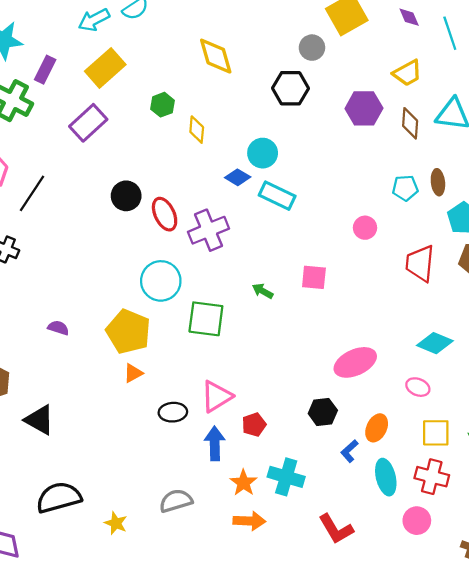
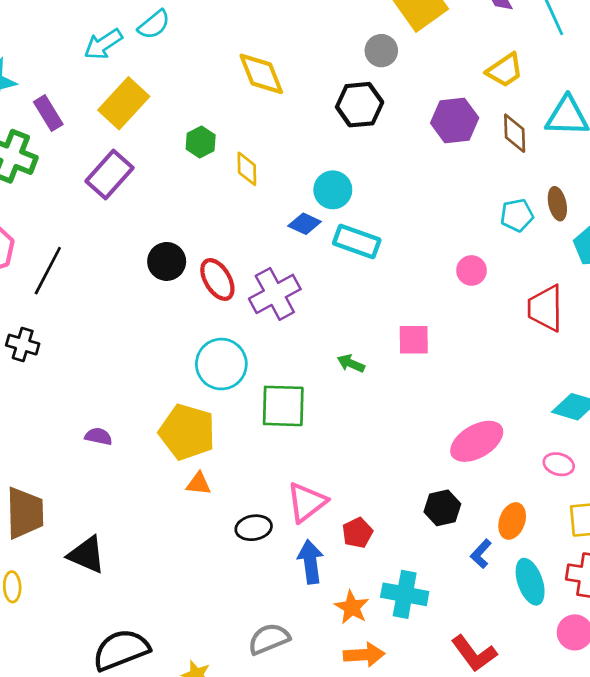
purple rectangle: (45, 70) -> (48, 113), turned -52
orange triangle: (133, 373) -> (199, 484), turned 40

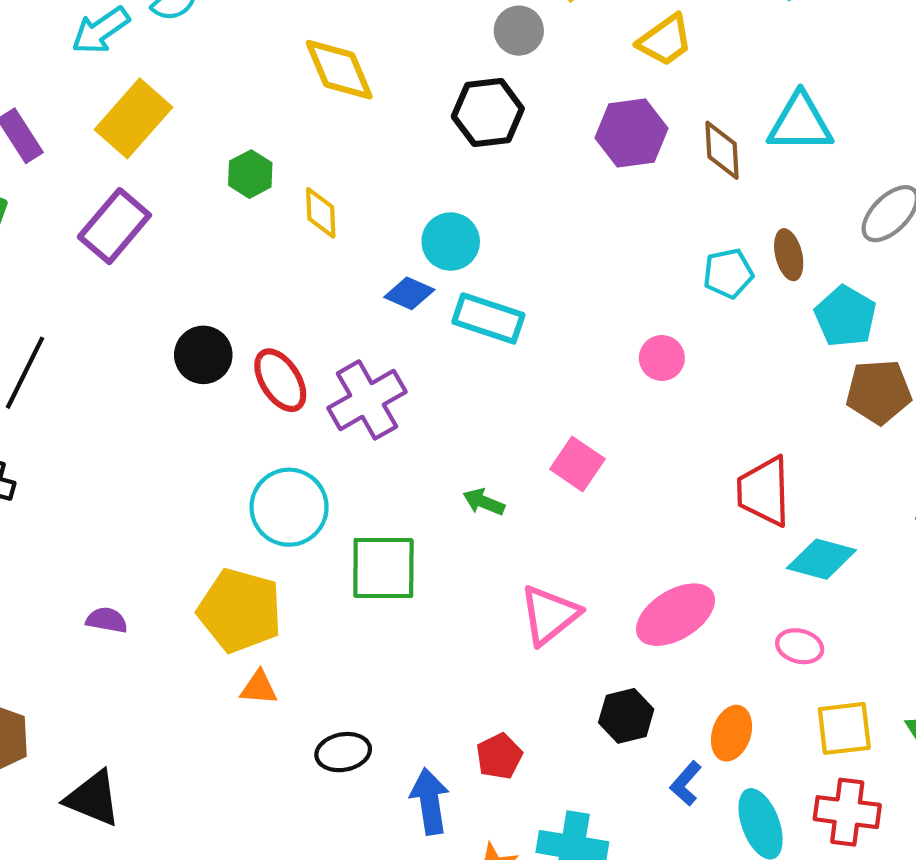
yellow trapezoid: (505, 70) -> (665, 40), moved
red trapezoid: (545, 308) -> (764, 491), moved
pink square: (414, 340) -> (577, 464), turned 36
pink triangle: (307, 502) -> (549, 615), moved

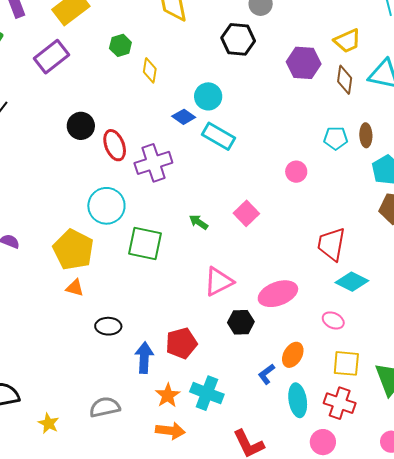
yellow trapezoid: (665, 40) -> (347, 41), moved
black hexagon: (626, 716) -> (241, 322), moved
red pentagon: (499, 756) -> (181, 343), size x1.4

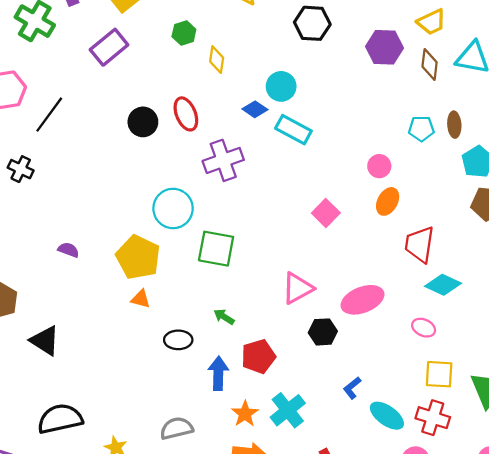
red ellipse: (115, 145) -> (186, 114), moved
green arrow: (199, 222) -> (224, 317), moved
orange ellipse: (293, 355) -> (388, 201), moved
cyan cross: (207, 393) -> (288, 410), turned 32
cyan ellipse: (298, 400) -> (387, 416), turned -44

